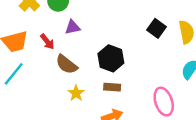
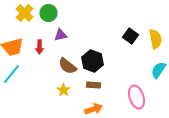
red arrow: (47, 42) -> (40, 47), turned 40
brown semicircle: (67, 64) -> (68, 66), moved

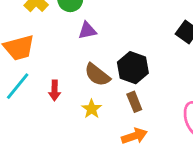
red arrow: (40, 47) -> (55, 90), moved
brown rectangle: (94, 85) -> (134, 102), turned 64

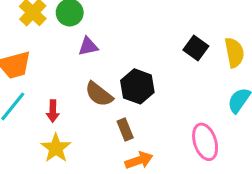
brown rectangle: (134, 102) -> (125, 130), moved
yellow star: (92, 109) -> (56, 148), moved, size x1.4

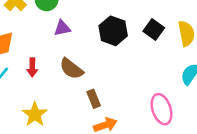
black hexagon: (137, 86) -> (113, 31), moved
red arrow: (53, 111) -> (32, 67), moved

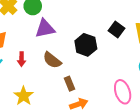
purple triangle: (62, 28) -> (45, 28), size x1.5
black hexagon: (113, 31) -> (86, 45), moved

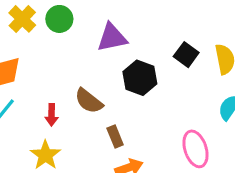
purple triangle: (45, 28) -> (112, 38), moved
red arrow: (21, 59) -> (52, 115), moved

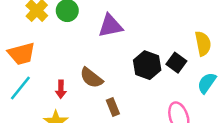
black square: (186, 55) -> (176, 63), moved
black hexagon: (140, 78) -> (147, 65), moved

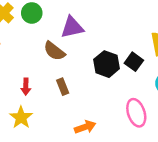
brown semicircle: (91, 78) -> (54, 51), moved
brown rectangle: (113, 107) -> (63, 87), moved

